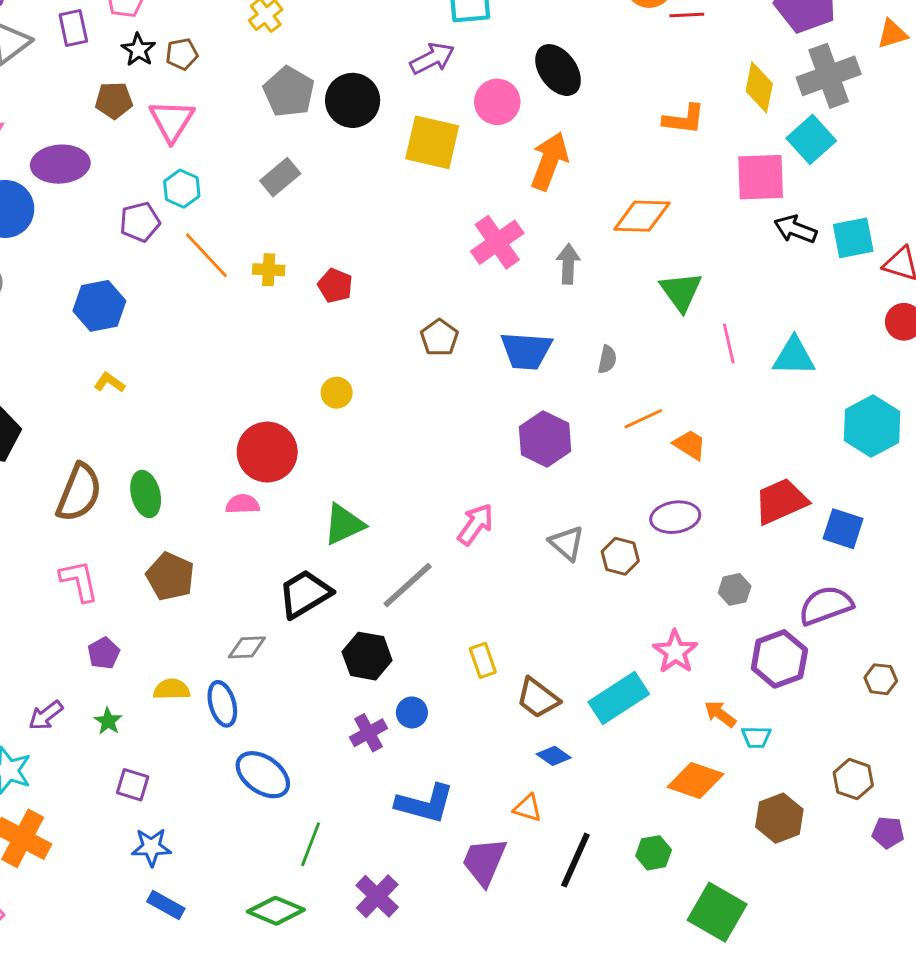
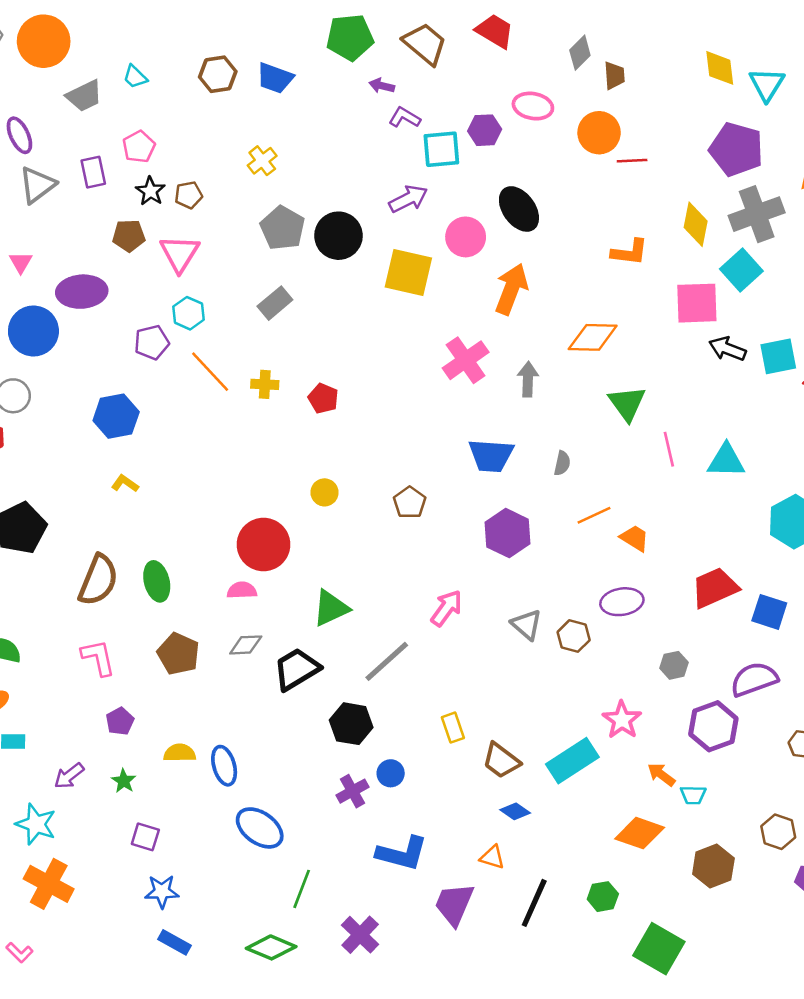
brown pentagon: (439, 338) -> (410, 503), moved
gray diamond: (247, 647) -> (246, 645), moved

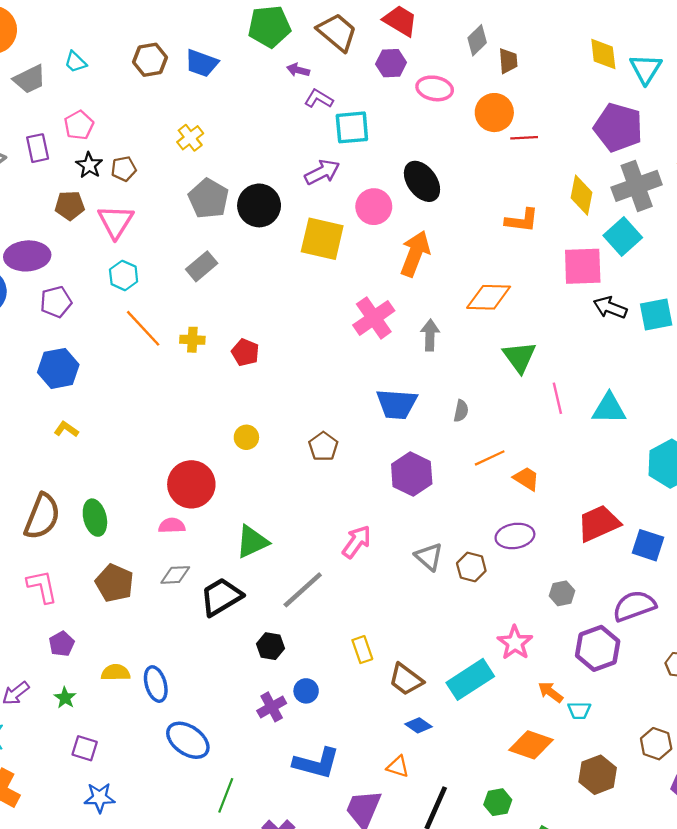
purple hexagon: (485, 130) -> (391, 63), moved
purple pentagon: (152, 342) -> (56, 302), moved
black hexagon: (351, 724) -> (271, 646), size x0.7

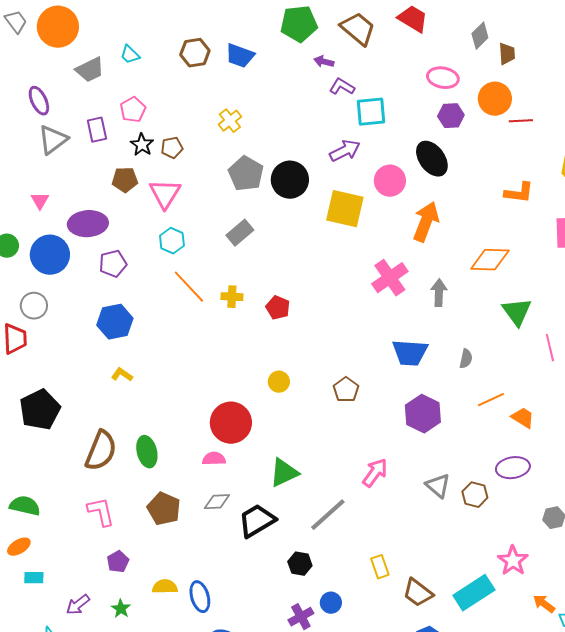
purple hexagon: (391, 63) -> (451, 116), moved

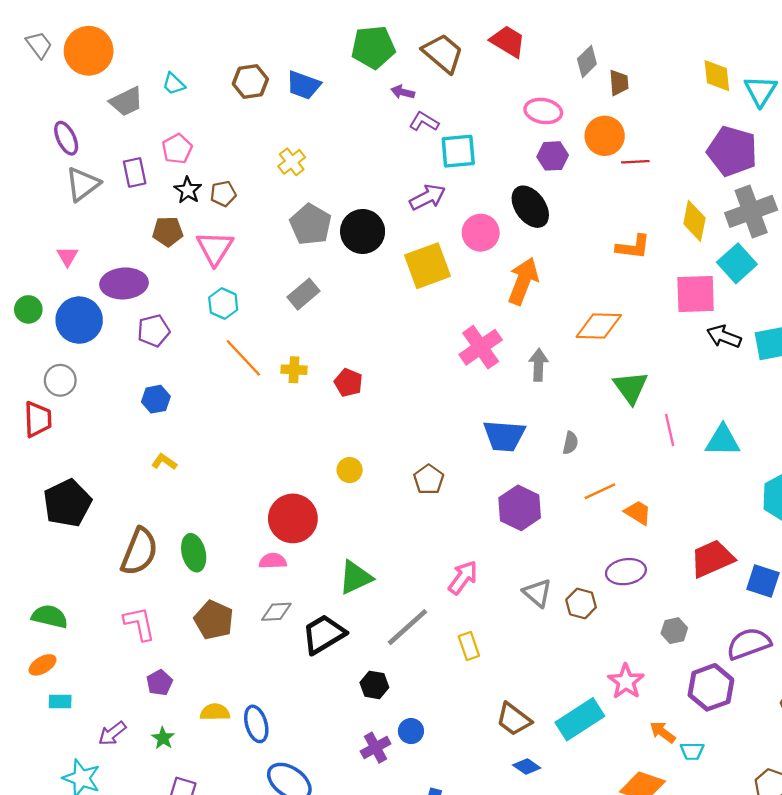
yellow square: (345, 209) -> (428, 266), turned -33
blue hexagon: (115, 322) -> (156, 399), size x0.7
yellow rectangle: (380, 567) -> (469, 646), moved

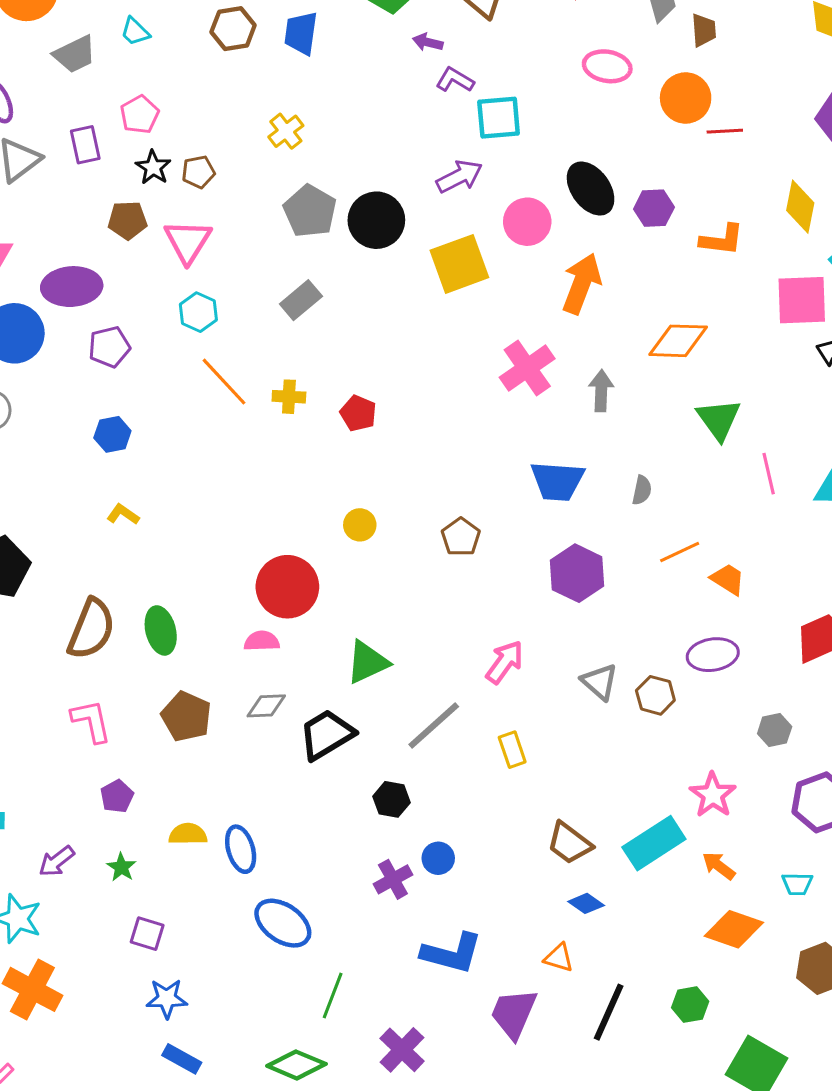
blue trapezoid: (304, 85) -> (301, 33), turned 78
purple hexagon: (553, 156) -> (654, 208), moved
orange arrow: (663, 732) -> (719, 866), moved

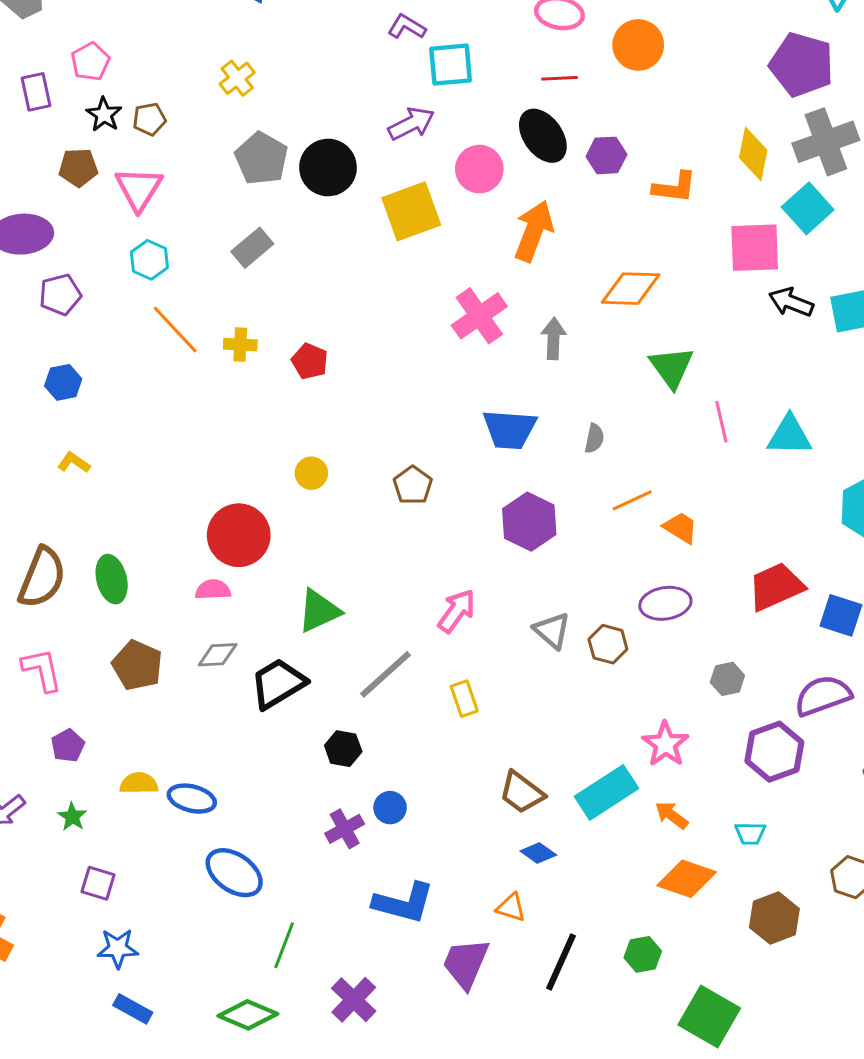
red line: (725, 131) -> (560, 78), moved
blue ellipse: (241, 849) -> (192, 799), turned -60

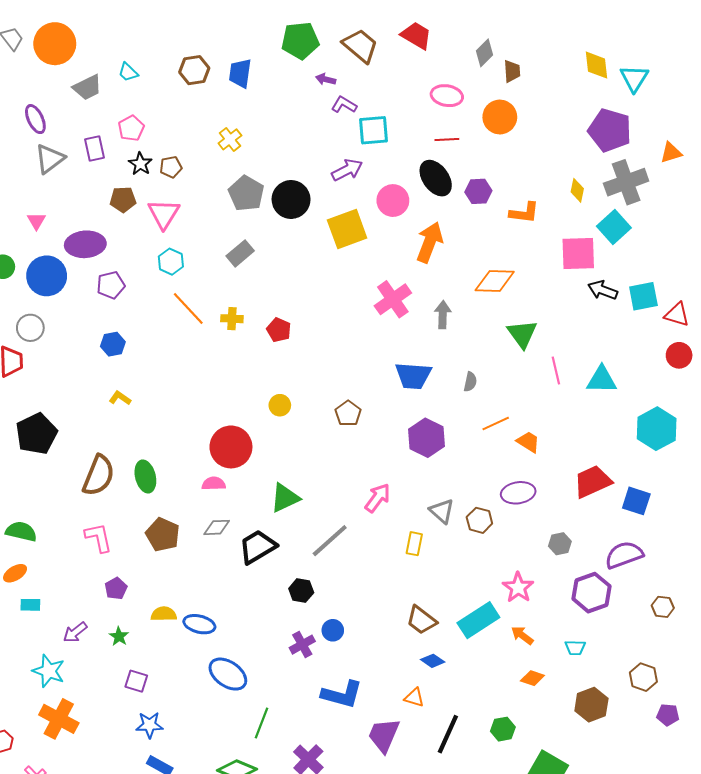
yellow diamond: (753, 154) -> (577, 190), size x0.7
yellow rectangle: (464, 699) -> (414, 544), moved, turned 30
orange diamond: (687, 879) -> (532, 678), size x0.6

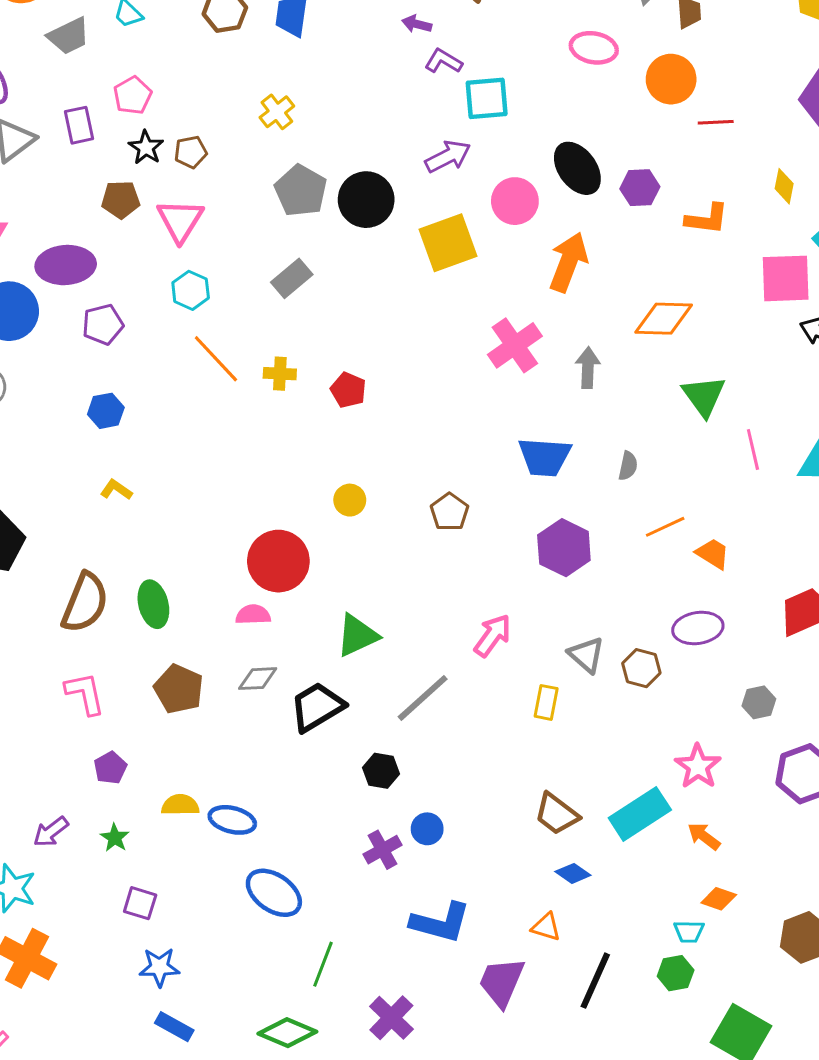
red line: (447, 139) -> (716, 122), moved
cyan trapezoid: (575, 648) -> (689, 931), moved

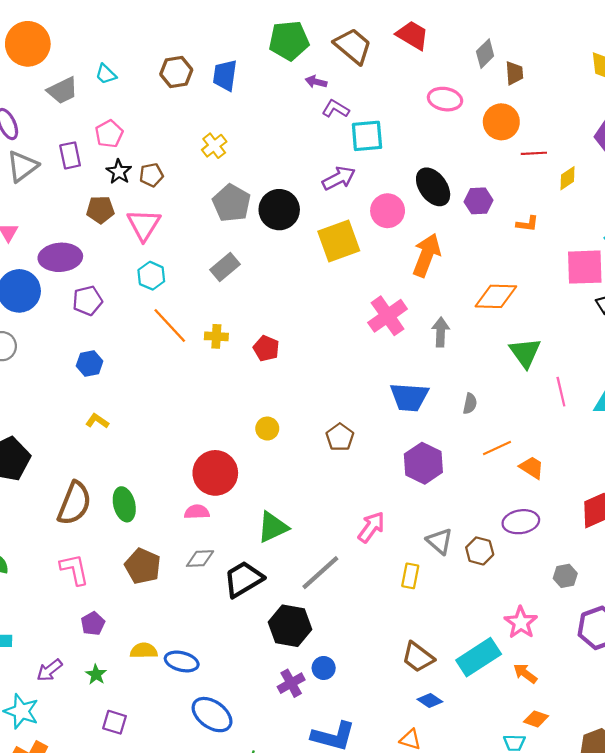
yellow diamond: (784, 186) -> (567, 178), moved, turned 45
orange L-shape: (707, 219) -> (527, 224), size x0.7
black hexagon: (381, 771) -> (290, 626), size x1.6

